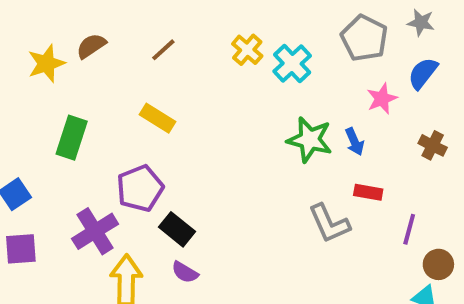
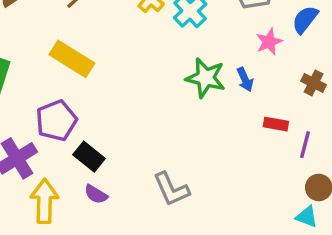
yellow rectangle: (157, 118) -> (72, 59), size x1.4
red rectangle: (368, 192) -> (276, 124), moved
gray L-shape: (329, 223) -> (171, 189), moved
purple line: (409, 229) -> (305, 145), moved

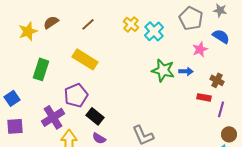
blue semicircle: (305, 19) -> (221, 36), turned 84
blue arrow: (245, 79) -> (186, 71), turned -64
brown cross: (314, 83) -> (217, 80), moved

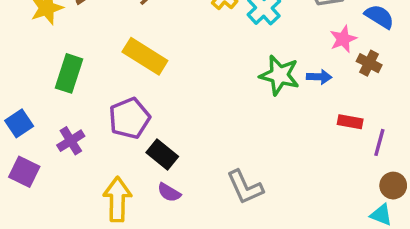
brown cross: (217, 80) -> (369, 63), moved
purple cross: (53, 117) -> (71, 141), moved, size x0.7
purple square: (15, 126) -> (24, 172), turned 30

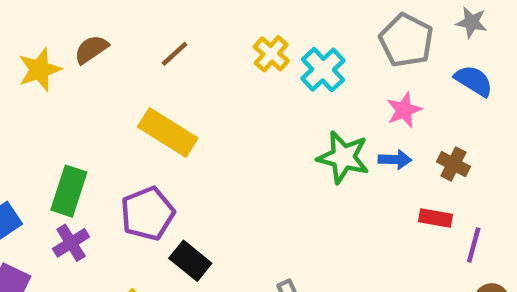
pink star: (343, 39) -> (404, 110), moved
brown cross: (369, 63) -> (453, 164), moved
green rectangle: (69, 73) -> (69, 191), moved

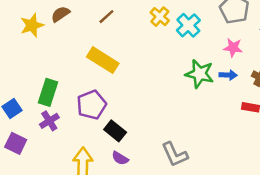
pink star: (404, 110) -> (233, 48), turned 30

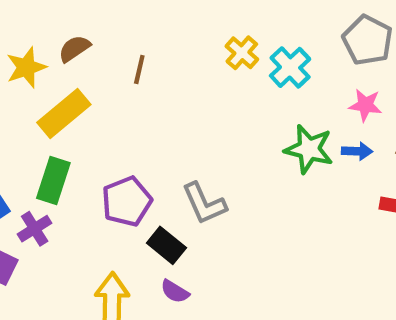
brown line: (106, 17) -> (139, 70), moved, turned -35
yellow rectangle: (103, 60) -> (64, 113), moved, turned -72
purple cross: (49, 121) -> (35, 229), moved
gray L-shape: (175, 154) -> (204, 204), moved

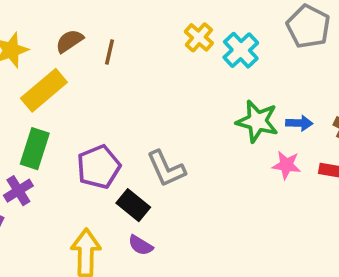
brown semicircle: (74, 49) -> (69, 41), moved
pink star: (365, 105) -> (286, 165), moved

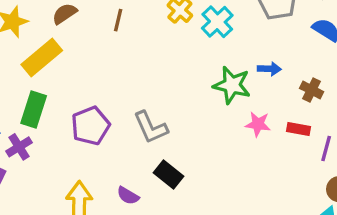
brown line: (110, 52) -> (118, 20), moved
blue arrow: (299, 123) -> (269, 69), moved
black rectangle: (133, 205) -> (169, 175), moved

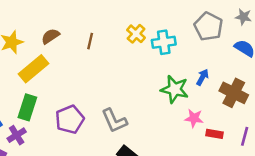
cyan cross: (217, 22) -> (164, 42), turned 35
blue arrow: (269, 69) -> (202, 77), turned -63
brown cross: (312, 90) -> (234, 93), size x1.6
red rectangle: (299, 129) -> (214, 134), moved

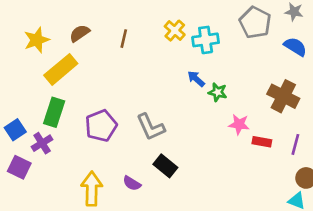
blue arrow: (202, 77) -> (196, 79), moved, turned -77
green star: (175, 89) -> (218, 92), size x0.6

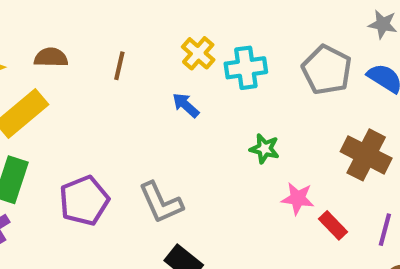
gray pentagon: (255, 23) -> (327, 70), moved
brown semicircle: (80, 33) -> (51, 57), turned 35
blue arrow: (196, 79) -> (186, 105), moved
red rectangle: (262, 142) -> (333, 225), turned 36

